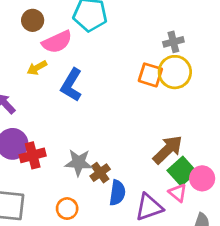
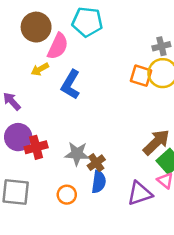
brown circle: (33, 20) -> (36, 27), size x1.5
pink semicircle: (57, 42) -> (58, 46), turned -40
blue semicircle: (117, 193) -> (99, 182), moved

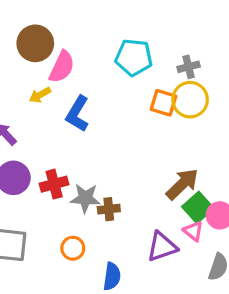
cyan pentagon: (87, 22) -> (134, 57), moved
red cross: (36, 147) -> (54, 184), moved
brown cross: (96, 163) -> (109, 209), turned 30
blue semicircle: (99, 182) -> (112, 276), moved

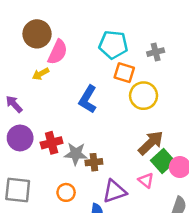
yellow circle: (190, 100) -> (144, 96), moved
orange square: (163, 103) -> (124, 73), moved
blue L-shape: (77, 114) -> (88, 99), moved
pink triangle: (193, 231) -> (146, 180), moved
purple triangle: (162, 247) -> (114, 191), moved

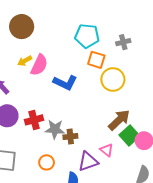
pink semicircle: (58, 52) -> (39, 65), moved
blue L-shape: (88, 99) -> (65, 83), turned -95
pink triangle: (146, 180) -> (107, 150), moved

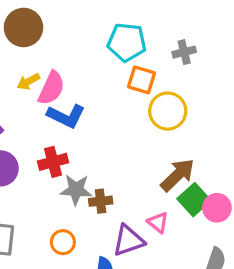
blue L-shape: (65, 83) -> (66, 116), moved
red cross: (34, 120) -> (53, 162), moved

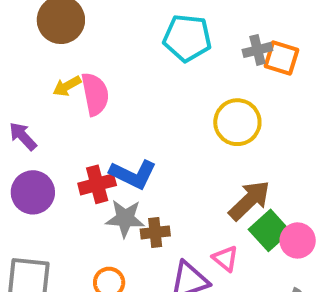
orange square: (142, 80) -> (282, 58), moved
pink semicircle: (51, 88) -> (95, 94), turned -36
blue L-shape: (66, 116) -> (133, 174), moved

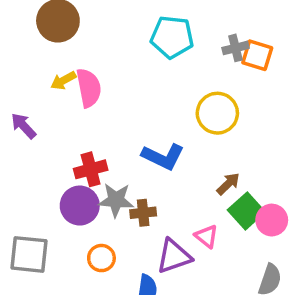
blue L-shape: (133, 174) -> (163, 157), moved
purple circle: (33, 192) -> (80, 206), moved
brown arrow: (249, 200) -> (228, 184), size x0.6

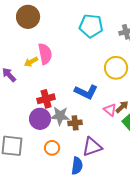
yellow arrow: (63, 81) -> (31, 62), moved
pink triangle: (207, 236) -> (110, 110), moved

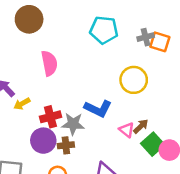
yellow arrow: (31, 62) -> (22, 104), moved
gray star: (60, 116) -> (73, 124), moved
brown cross: (75, 123) -> (66, 145), moved

